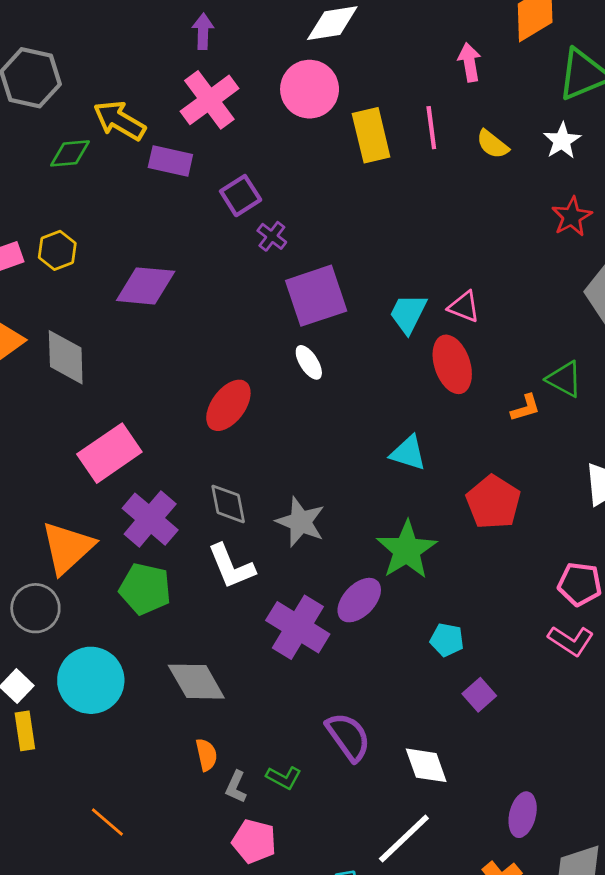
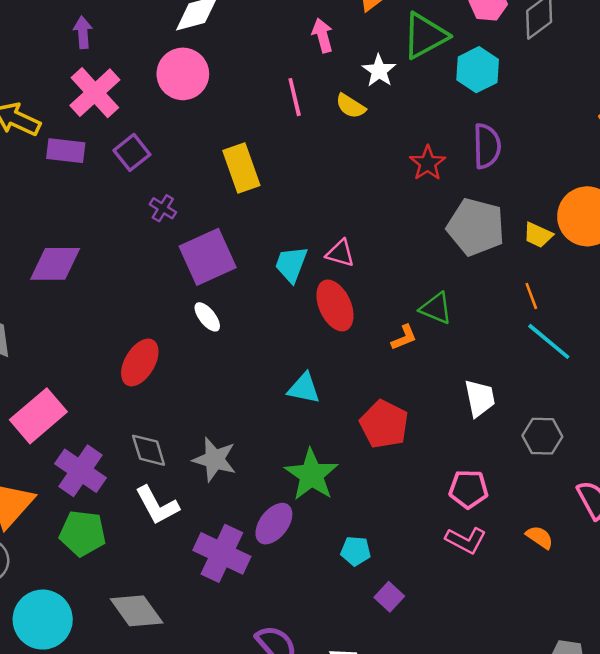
yellow rectangle: (371, 135) -> (241, 168), moved
white star: (562, 141) -> (379, 71), moved
purple square: (241, 196) -> (132, 152), moved

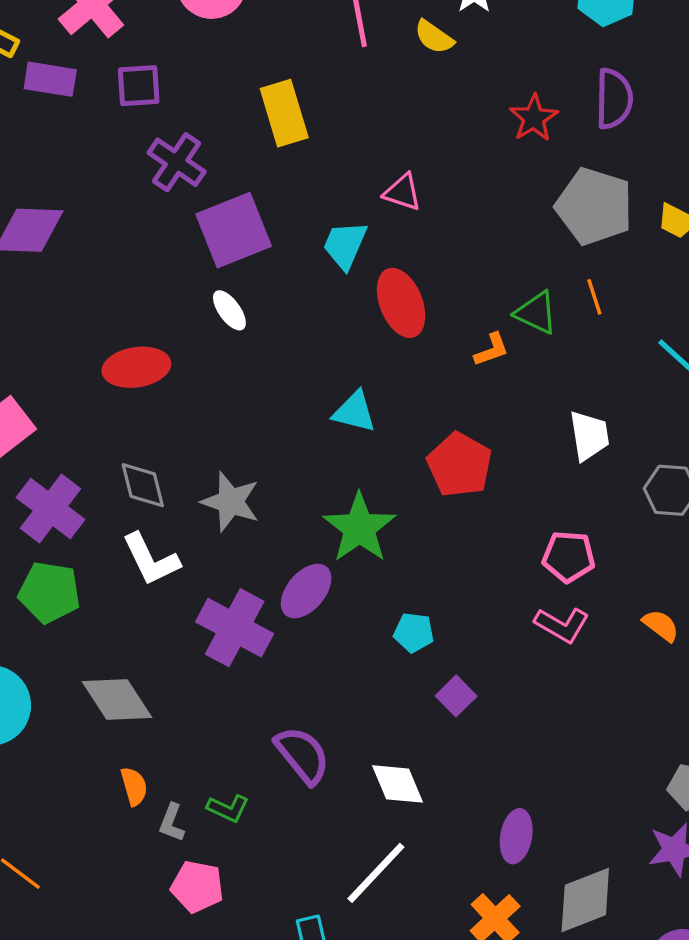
purple square: (132, 152) -> (139, 86), turned 32
purple cross: (163, 208) -> (177, 162), size x1.6
pink triangle: (340, 253) -> (402, 192), moved
orange line: (531, 296) -> (594, 297), moved
red ellipse: (140, 362) -> (136, 367), turned 48

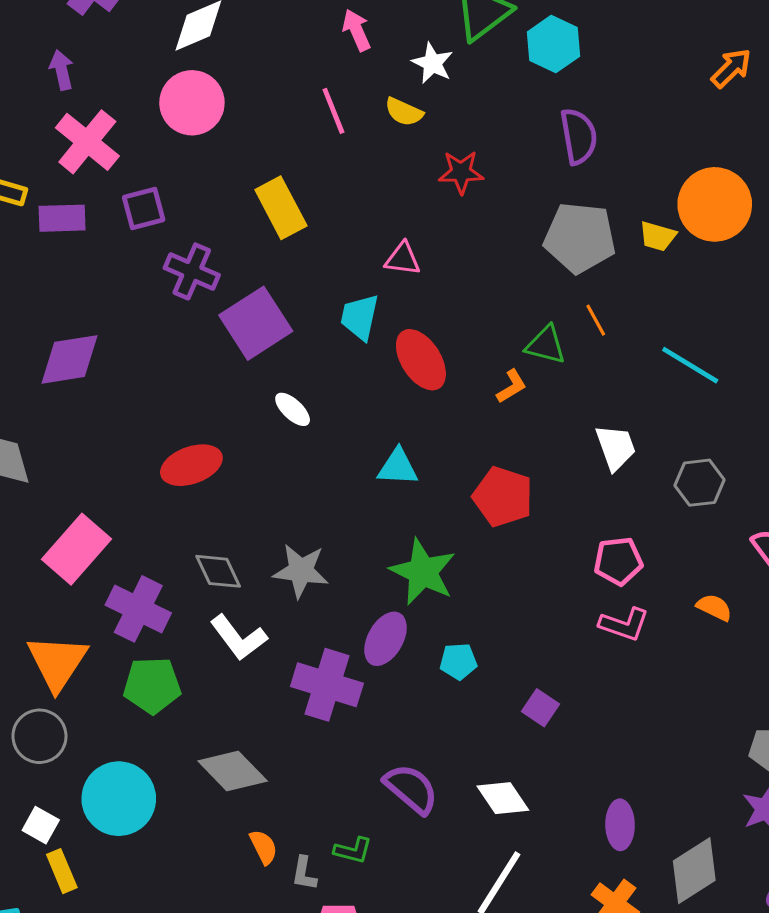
red star: (534, 118) -> (461, 172), moved, turned -30
white ellipse: (229, 310) -> (293, 409), moved
cyan pentagon: (414, 632) -> (458, 661), moved

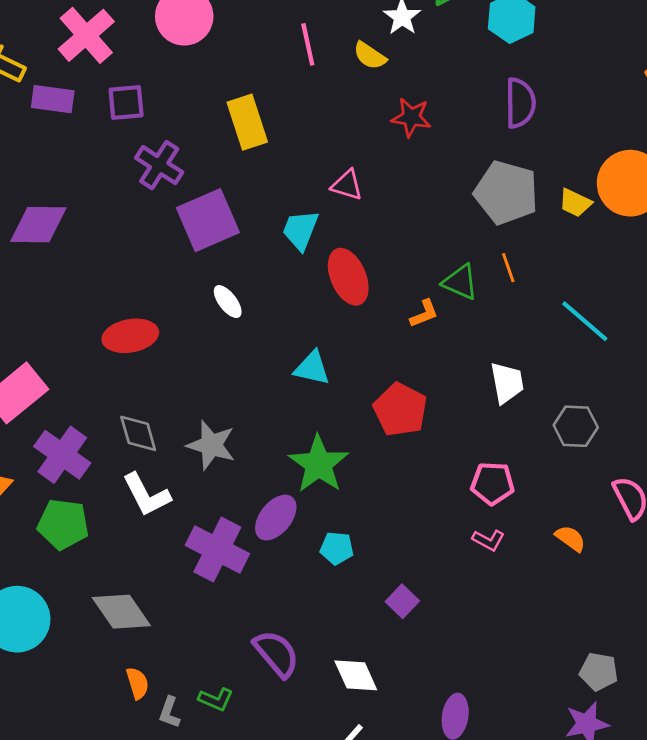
pink L-shape: (624, 624) -> (488, 540), size x0.7

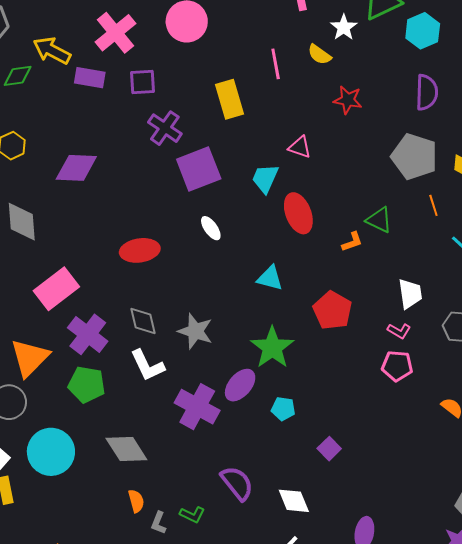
pink line: (308, 44) -> (276, 64), moved
orange line: (508, 268) -> (433, 205), moved
pink L-shape: (488, 540) -> (399, 331), moved

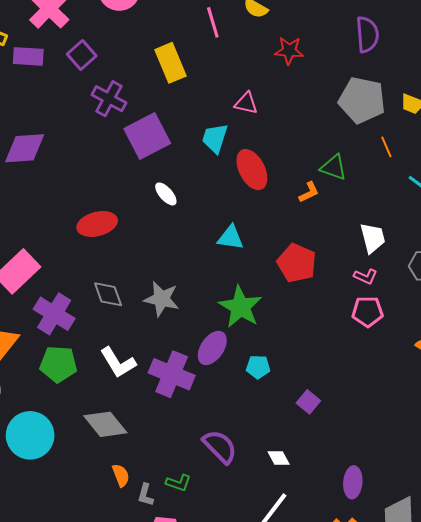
purple square: (143, 82) -> (82, 55), turned -32
white L-shape: (147, 365) -> (118, 363), moved
white diamond: (294, 501) -> (279, 458), size x0.7

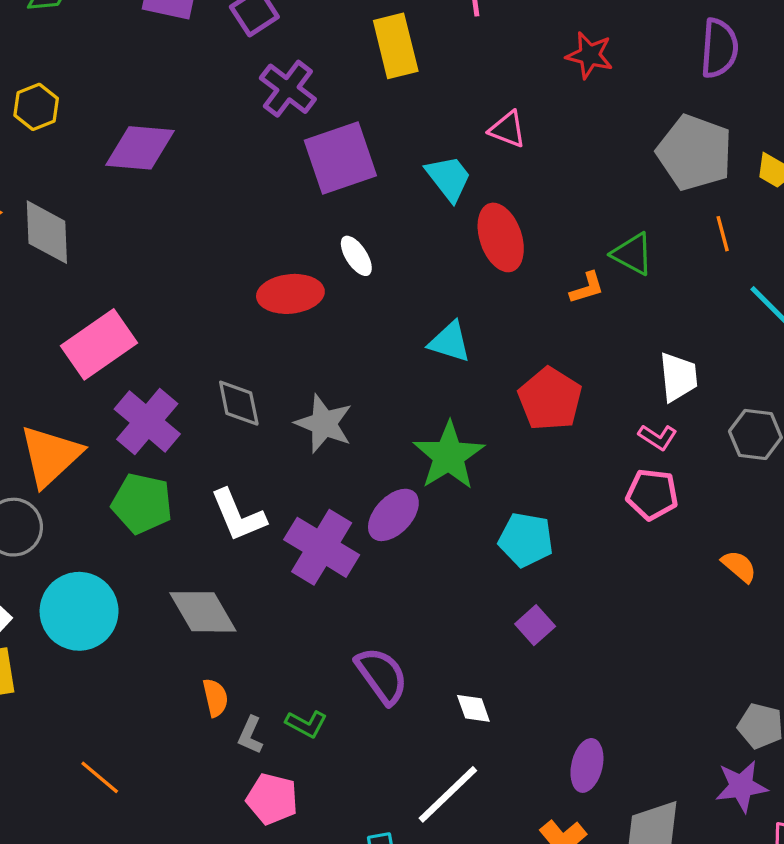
cyan trapezoid: (215, 138) -> (449, 178), turned 116
red ellipse: (97, 224) -> (290, 294), moved
cyan pentagon: (258, 367) -> (526, 540), moved, size x1.4

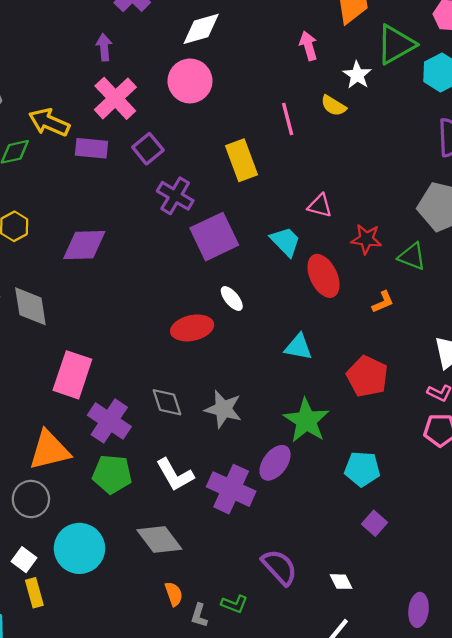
red star: (590, 55) -> (366, 239), moved
green triangle: (633, 254) -> (412, 256), moved
pink rectangle: (99, 344) -> (72, 375), turned -30
orange triangle: (50, 456) -> (49, 450), turned 36

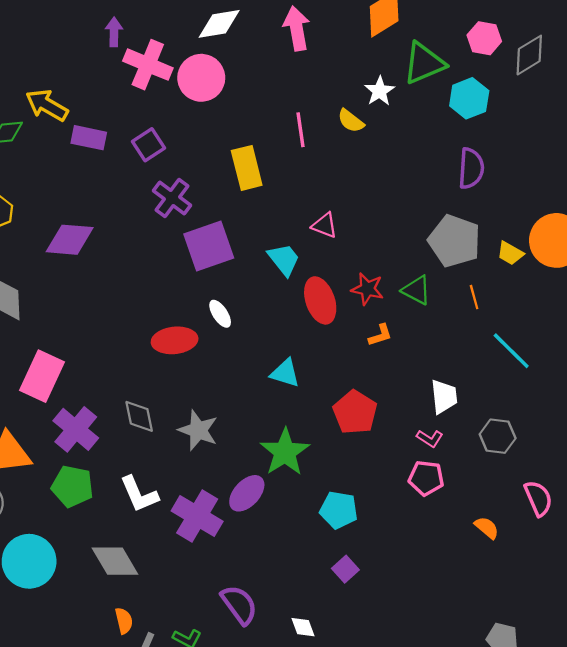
pink arrow: (308, 46) -> (296, 28), moved, size x1.4
pink cross: (115, 98) -> (148, 65), moved, turned -30
red star: (366, 239) -> (367, 289), moved

